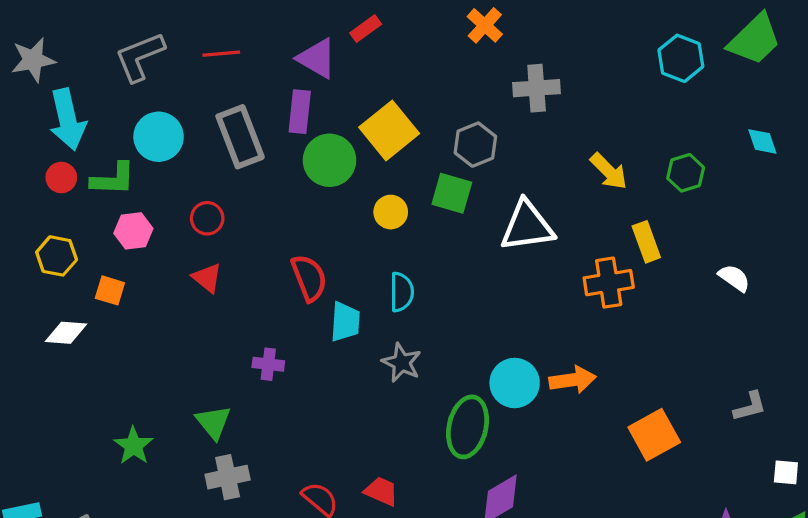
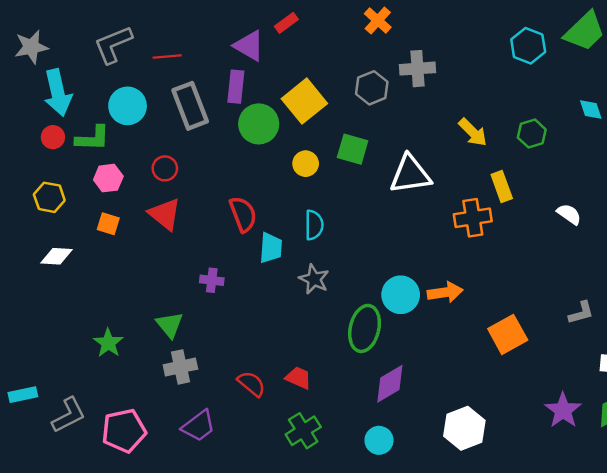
red line: (221, 54) -> (167, 57), moved
gray hexagon: (475, 145) -> (372, 88), moved
red triangle: (207, 278) -> (165, 214), size x1.4
orange square: (110, 290) -> (108, 224), moved

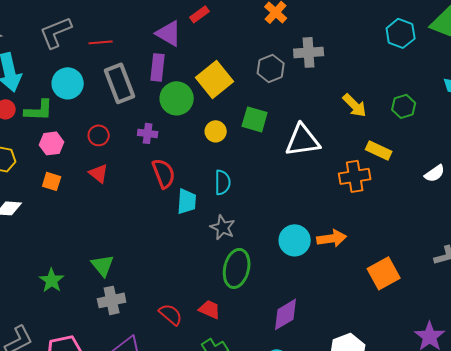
yellow rectangle: (502, 186) -> (379, 150), turned -45
red triangle: (165, 214) -> (99, 173), size x0.7
white semicircle: (569, 214) -> (435, 173), turned 110
purple cross: (212, 280) -> (148, 133), moved
green ellipse: (365, 328) -> (237, 268), moved

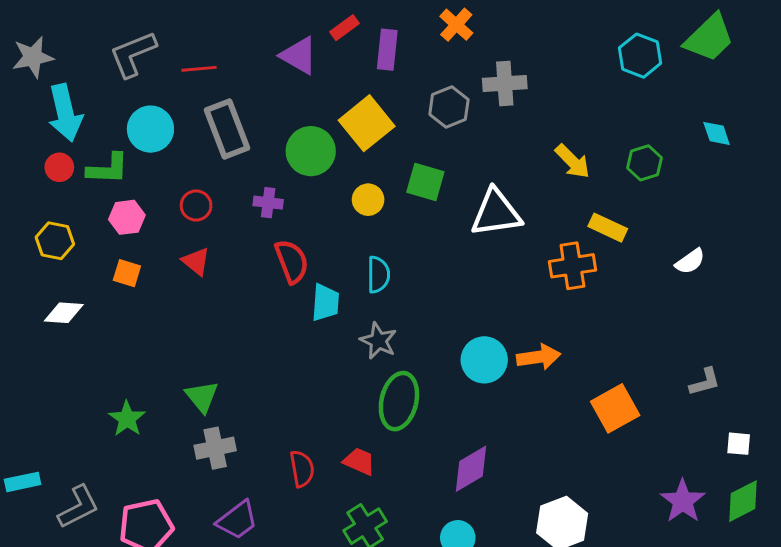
purple rectangle: (158, 67) -> (387, 50), moved
red semicircle: (171, 314) -> (302, 469), turned 40

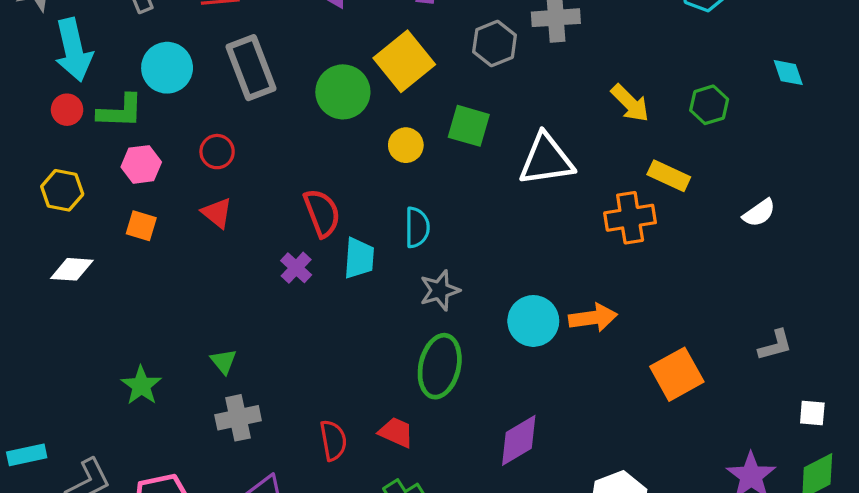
purple cross: (268, 203) -> (296, 268), moved, turned 36
gray star: (378, 341) -> (440, 290), moved, turned 30
green triangle: (202, 397) -> (224, 361), size x0.7

